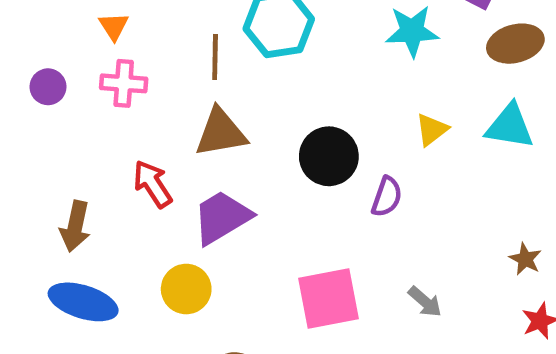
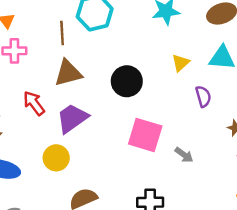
purple semicircle: (387, 197) -> (203, 96), moved, turned -30
pink square: (329, 299) -> (145, 135), moved, turned 32

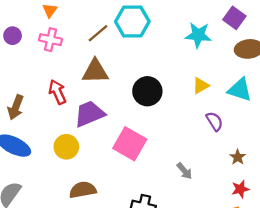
brown line: (62, 33) -> (98, 33), turned 40
purple semicircle: (203, 96) -> (214, 121), turned -30
pink square: (145, 135) -> (130, 144), moved

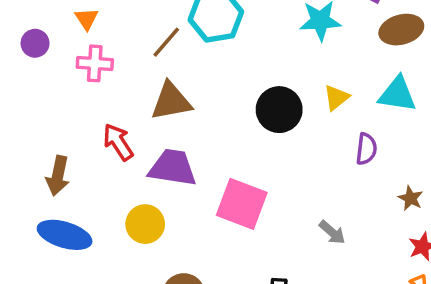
purple circle: (13, 36) -> (35, 43), moved
black circle: (147, 91) -> (279, 110), moved
purple trapezoid: (89, 114) -> (173, 168), turned 40
purple semicircle: (214, 121) -> (366, 149), turned 48

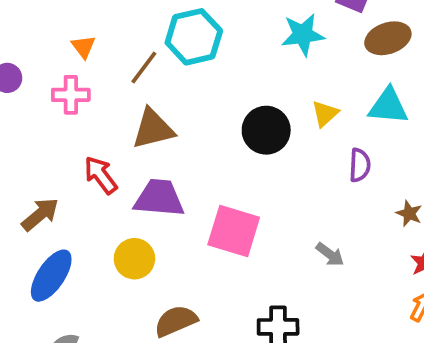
orange triangle: (87, 19) -> (83, 47), moved
brown arrow: (58, 176) -> (40, 214), turned -138
blue ellipse: (65, 235) -> (51, 276), turned -69

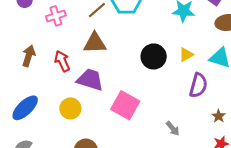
pink cross: (71, 95) -> (56, 16), turned -30
purple semicircle: (360, 165) -> (198, 85), size x1.4
brown arrow: (40, 214) -> (29, 56), moved, turned -45

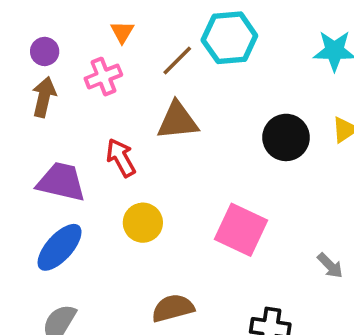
brown arrow: (29, 56) -> (44, 97), moved
purple trapezoid: (90, 80) -> (61, 182), moved
yellow circle: (70, 108) -> (143, 223), moved

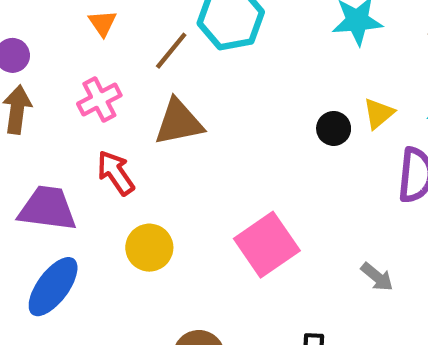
pink cross: (103, 77) -> (99, 100), moved
black circle: (286, 137) -> (334, 128), moved, size x0.6
pink square: (241, 230) -> (267, 245), turned 36

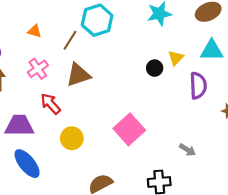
orange triangle: (103, 23) -> (35, 31), turned -32
gray arrow: (377, 277) -> (187, 150), moved
blue ellipse: (53, 287) -> (27, 164), turned -68

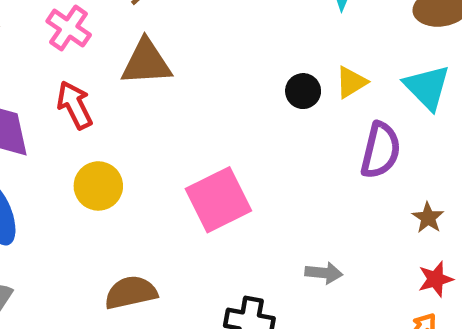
cyan triangle: (212, 50) -> (427, 87), turned 30
pink cross: (38, 69) -> (69, 28), turned -36
gray arrow: (187, 150) -> (324, 273), turned -42

